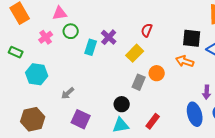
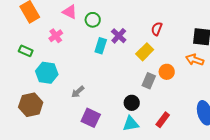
pink triangle: (60, 13) -> (70, 12), turned 35
green circle: (71, 31) -> (93, 20), moved
brown hexagon: (33, 119) -> (31, 105), moved

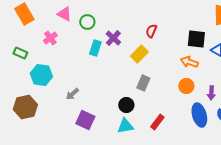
orange circle: (167, 72) -> (186, 86), moved

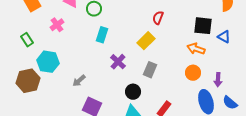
purple cross: (113, 38) -> (118, 62), moved
green rectangle: (20, 53) -> (27, 40), turned 32
brown hexagon: (25, 107) -> (28, 81), moved

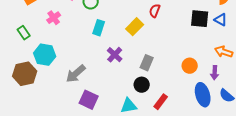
blue triangle: (224, 37) -> (221, 20), moved
yellow rectangle: (146, 41) -> (135, 27), moved
orange arrow: (196, 49) -> (224, 52), moved
gray arrow: (79, 81) -> (76, 74), size x1.5
black circle: (133, 92) -> (142, 85), moved

